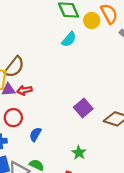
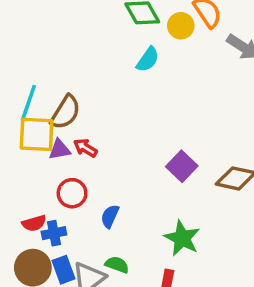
red arrow: (24, 90) -> (85, 148), turned 48
green star: (79, 153) -> (182, 238), size x1.5

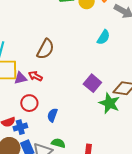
cyan semicircle: (148, 59) -> (103, 37), moved
brown semicircle: (65, 112) -> (45, 49), moved
green star: (182, 238) -> (109, 103), moved

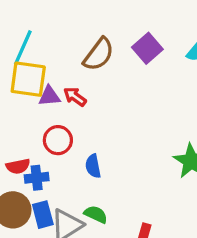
purple square: (92, 83) -> (147, 48), moved
blue semicircle: (52, 115) -> (93, 166), turned -40

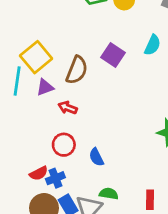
yellow square: (28, 79) -> (36, 57), moved, turned -32
purple triangle: (49, 96) -> (45, 87), moved

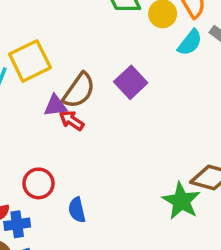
cyan semicircle: (152, 45) -> (190, 43), moved
purple triangle: (45, 87) -> (55, 106), moved
red arrow: (68, 108) -> (72, 120), moved

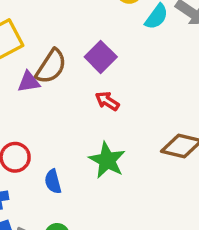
red arrow: (72, 120) -> (107, 101), moved
green star: (181, 201) -> (107, 160), moved

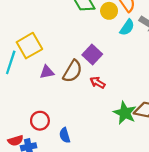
brown semicircle: (51, 66) -> (73, 71), moved
green star: (107, 160) -> (125, 113), moved

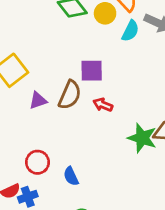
purple square: (92, 54) -> (92, 71), turned -36

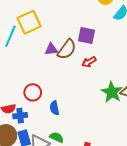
purple triangle: (38, 100) -> (51, 49), moved
red arrow: (103, 105) -> (89, 62), turned -64

